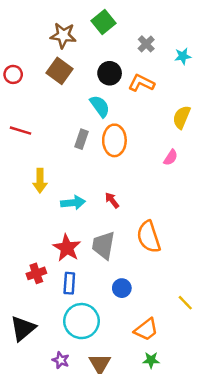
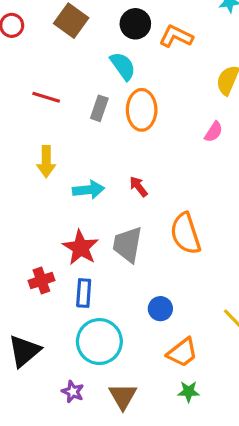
red line: (20, 131) -> (46, 97), moved
blue circle: (122, 288) -> (160, 309), moved

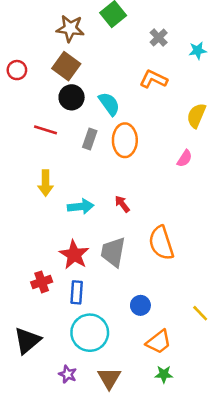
black circle: (135, 24) -> (72, 97), moved

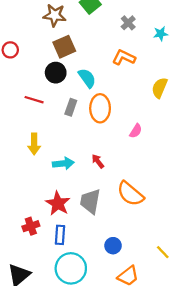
brown square: (66, 66) -> (64, 47), moved, turned 30
pink semicircle: (185, 158) -> (136, 131), moved
orange semicircle: (161, 243) -> (130, 194), turned -32

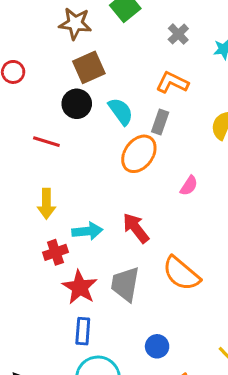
gray rectangle: (71, 107) -> (160, 122), moved
orange ellipse: (100, 108) -> (139, 154), turned 36
red arrow: (98, 161) -> (136, 228), size x1.5
red cross: (31, 226) -> (56, 252), moved

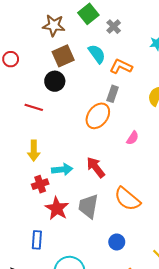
gray cross: (178, 34) -> (114, 27), moved
cyan semicircle: (121, 111) -> (97, 54), moved
blue rectangle: (83, 331) -> (37, 240), moved
blue circle: (157, 346) -> (117, 242), moved

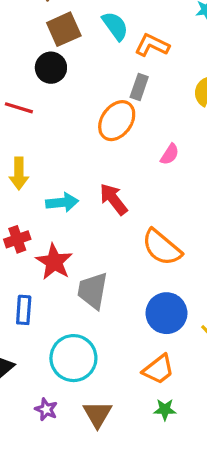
red cross: (40, 184) -> (17, 239), moved
gray trapezoid: (88, 206) -> (93, 291), moved
blue circle: (117, 242) -> (166, 313), moved, size x1.6

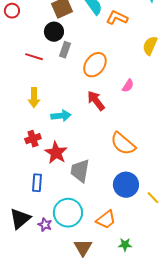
gray rectangle: (139, 87) -> (65, 50), moved
red arrow: (114, 199) -> (96, 101), moved
orange trapezoid: (158, 369) -> (106, 220), moved
purple star: (46, 409) -> (45, 225), moved

